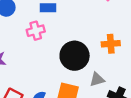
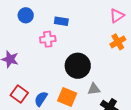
orange cross: (111, 44) -> (118, 42), moved, turned -35

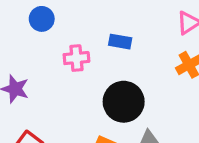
blue rectangle: (61, 21) -> (120, 42), moved

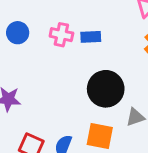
pink cross: (76, 58) -> (61, 35), moved, turned 30

